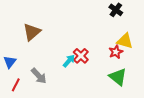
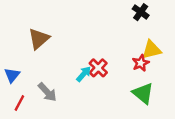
yellow triangle: (125, 41) -> (152, 50), turned -30

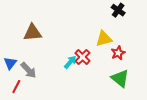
brown triangle: (39, 39) -> (33, 33), turned 36
yellow triangle: (152, 50) -> (104, 39), moved
gray arrow: (47, 92) -> (29, 70), moved

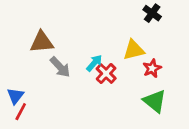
cyan arrow: (70, 62) -> (94, 63), moved
blue triangle: (10, 63) -> (15, 96), moved
gray arrow: (29, 70) -> (60, 67), moved

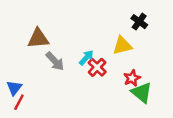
black cross: (152, 13) -> (139, 22), moved
red star: (152, 68) -> (132, 78), moved

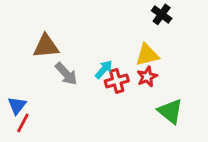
black cross: (139, 22) -> (162, 14), moved
red cross: (97, 67) -> (117, 81), turned 30
red star: (132, 78) -> (147, 77), moved

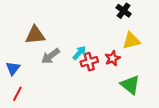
yellow triangle: (147, 55) -> (131, 41), moved
gray arrow: (66, 74) -> (51, 56), turned 96
blue triangle: (17, 106) -> (13, 68), moved

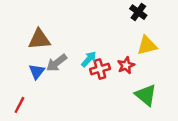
blue triangle: (13, 68) -> (37, 72), moved

